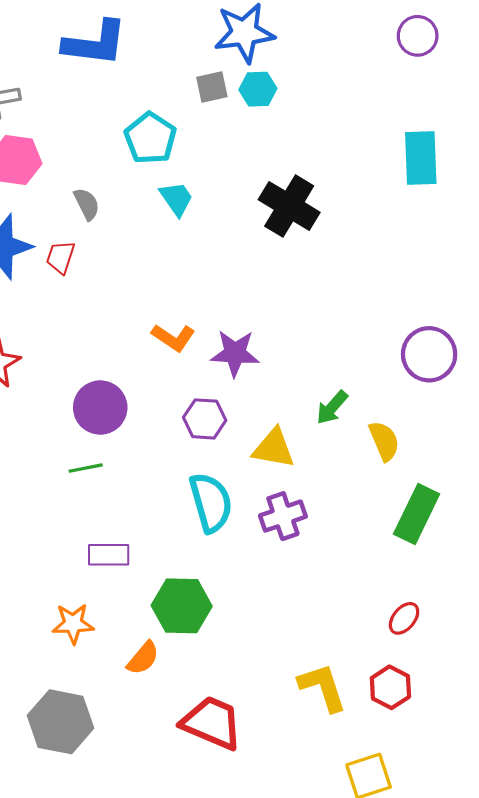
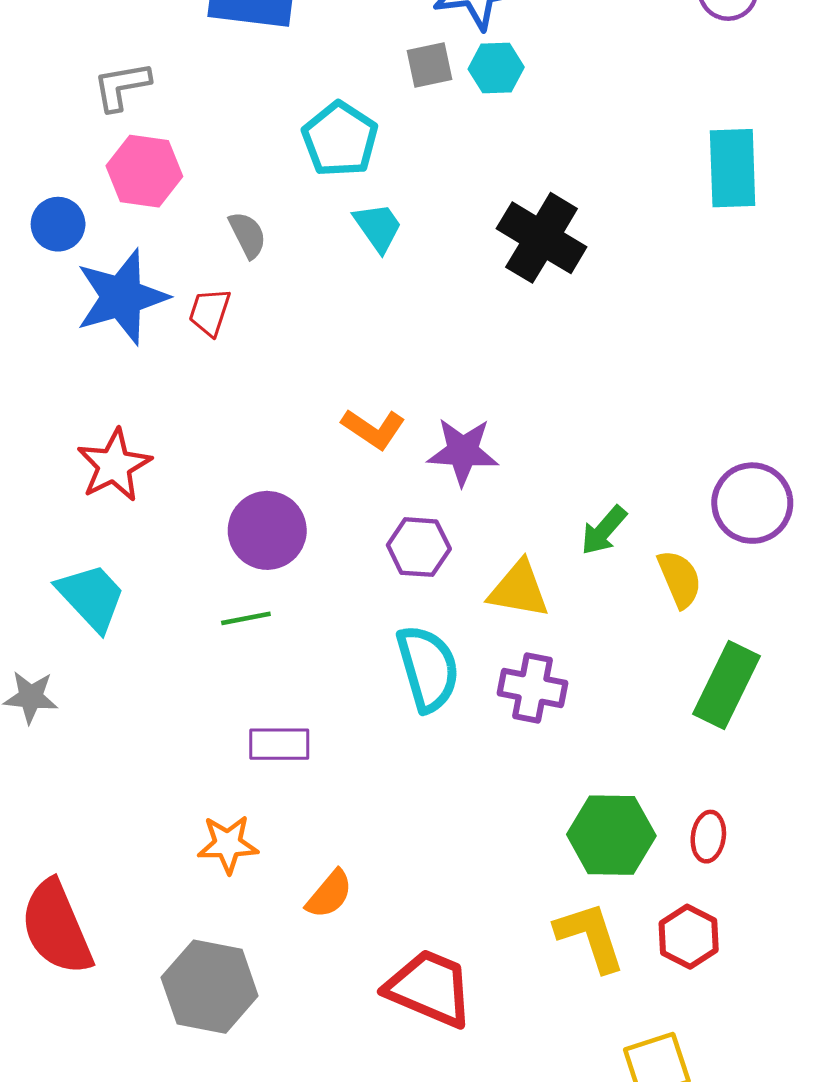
purple circle: (429, 354) -> (752, 503), moved
purple cross: (283, 516) -> (532, 688), turned 30
green hexagon: (182, 606) -> (611, 835), moved
red ellipse: (404, 618) -> (708, 837), turned -32

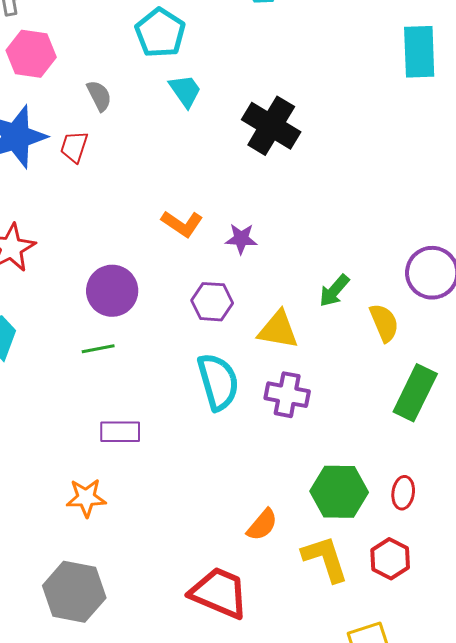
black cross: (542, 238) -> (271, 126), moved
purple star: (463, 452) -> (241, 239), size x0.7
orange semicircle: (329, 894) -> (262, 525), moved

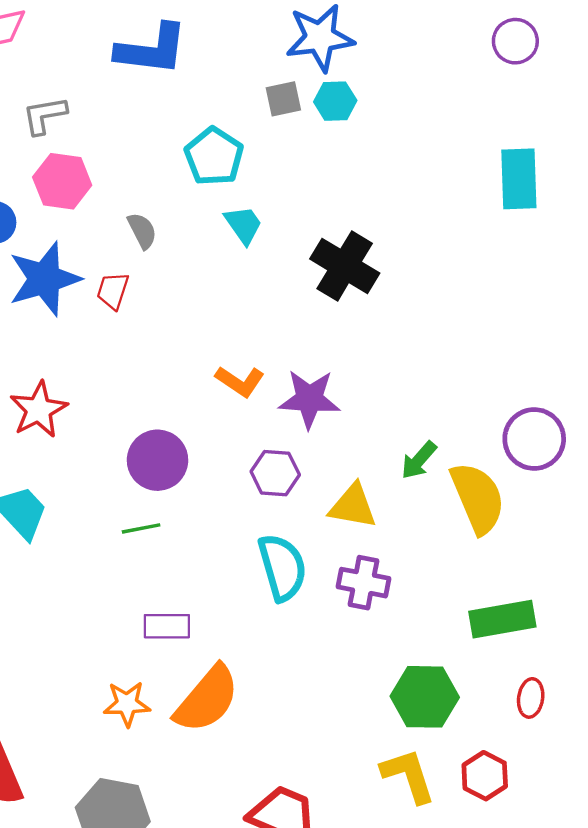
purple star: (241, 239) -> (309, 399), size x1.6
yellow semicircle: (384, 323) -> (478, 498), size x1.6
green rectangle: (415, 393) -> (502, 619), moved, turned 54
red ellipse: (403, 493) -> (531, 698), moved
orange semicircle: (262, 525) -> (207, 699), moved, size x1.8

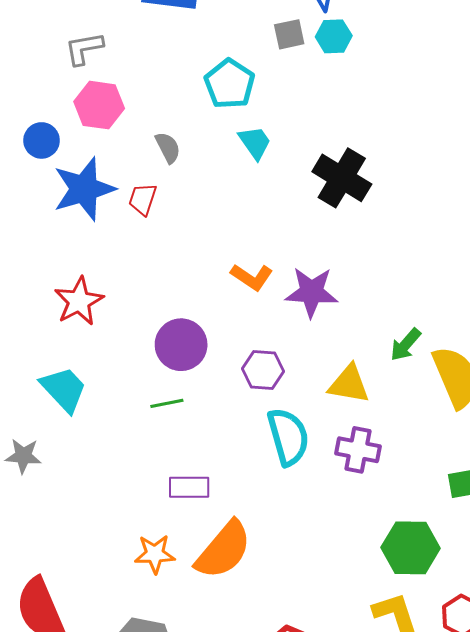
purple hexagon: (275, 473) -> (263, 370), moved

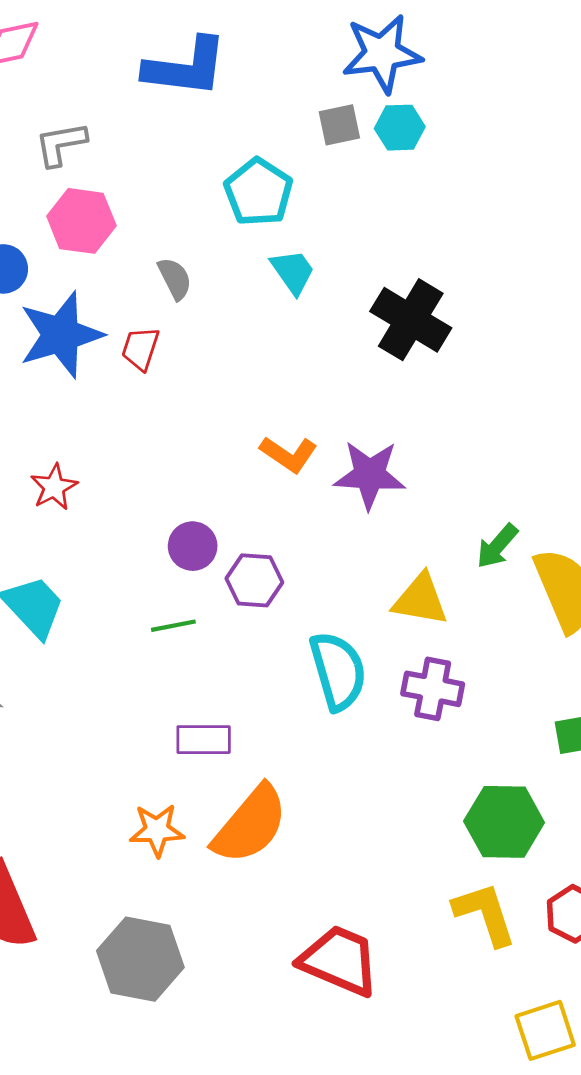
red star: (79, 301) -> (54, 487), size x0.7
purple circle: (181, 345) -> (193, 546), size x0.7
purple hexagon: (263, 370) -> (254, 580), moved

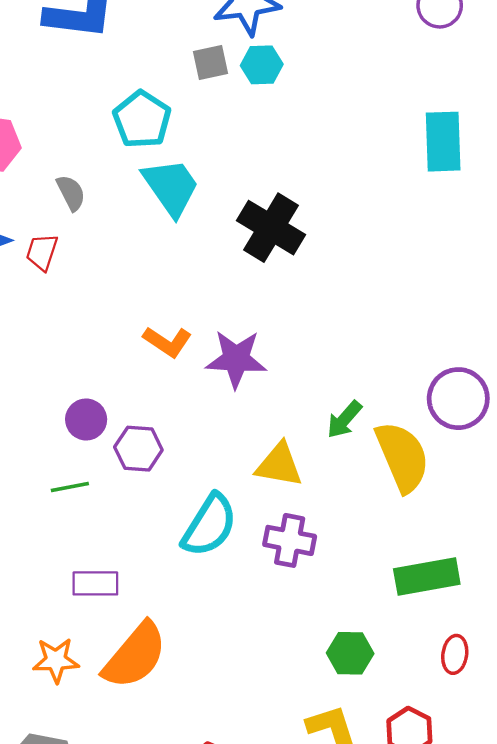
cyan trapezoid: (293, 272) -> (171, 187), size x1.5
cyan semicircle: (338, 671) -> (209, 525), turned 48
green hexagon: (504, 822) -> (350, 653), size x0.7

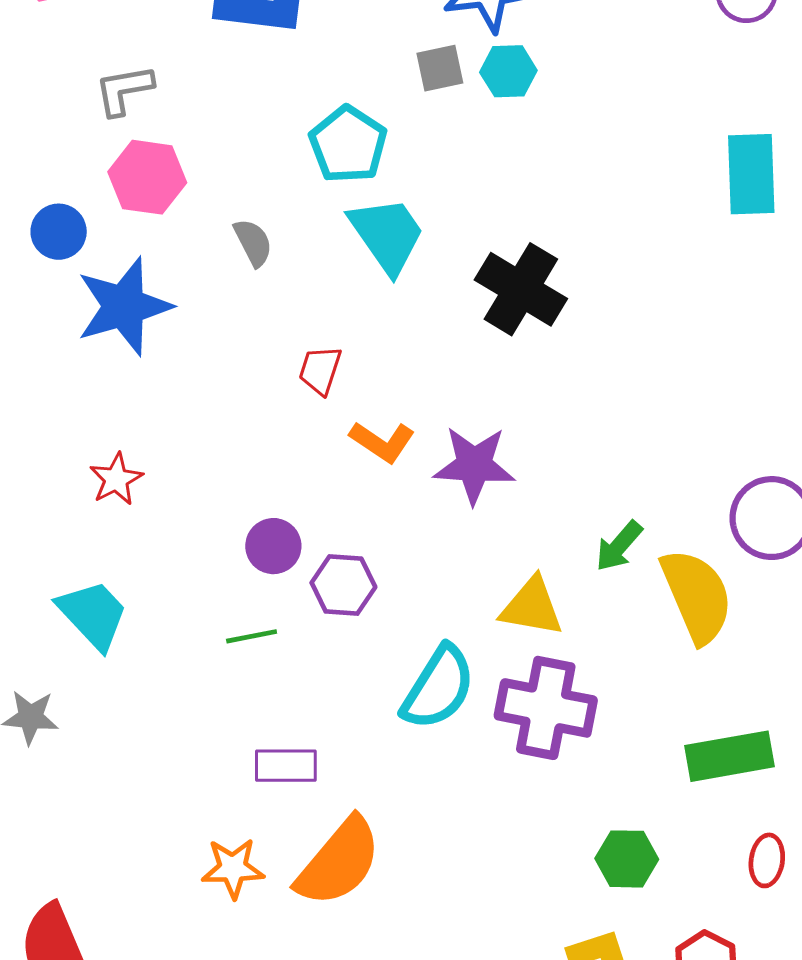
red trapezoid: (42, 252) -> (320, 370), moved
purple cross: (290, 540) -> (546, 708), size x1.4

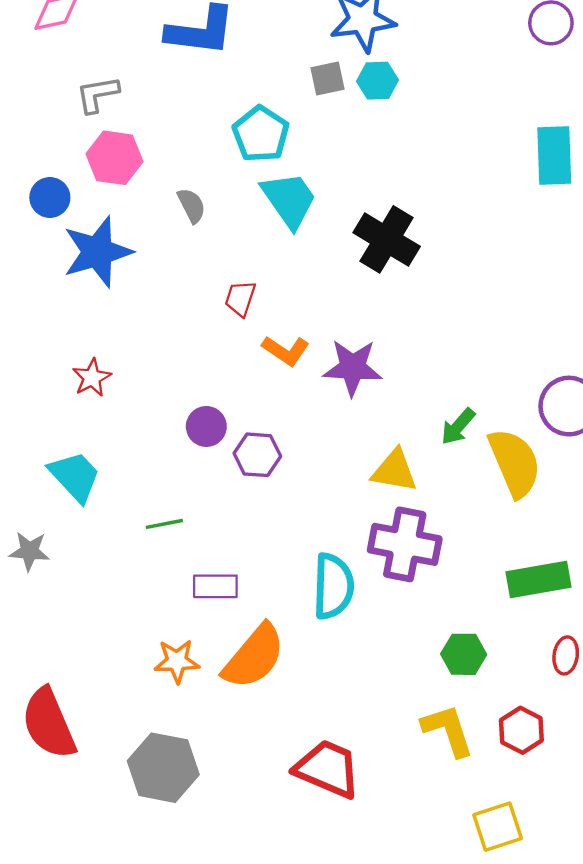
green line: (252, 636) -> (164, 524), moved
cyan semicircle: (438, 688) -> (333, 586), moved, turned -30

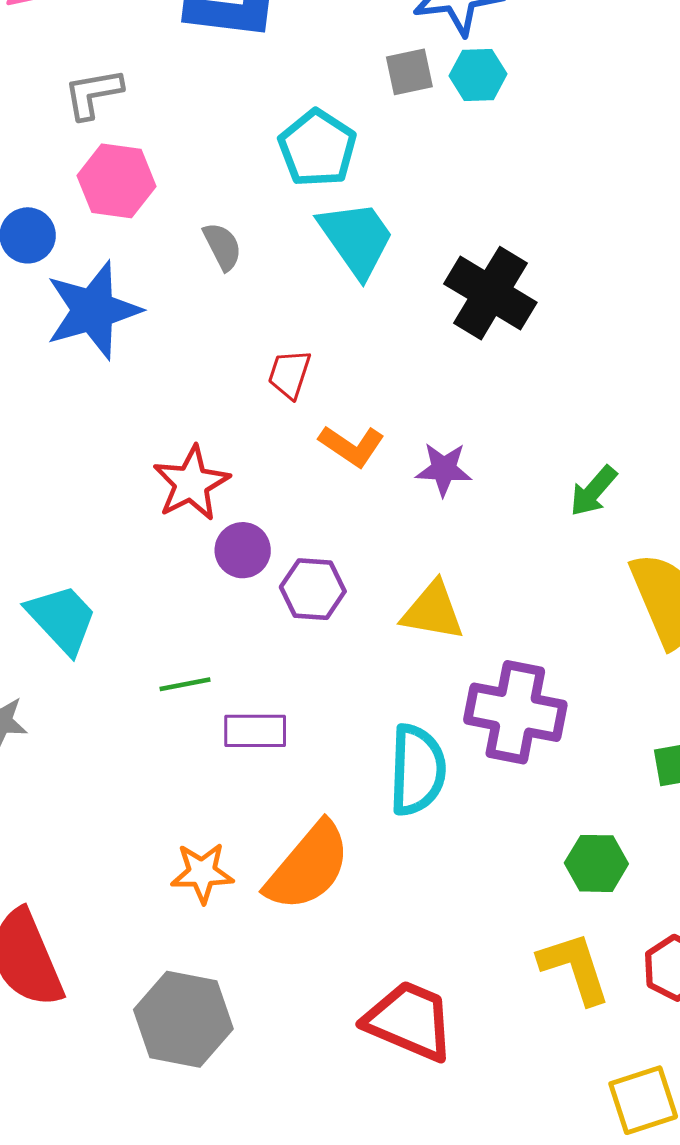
purple star: (353, 368) -> (444, 469), size x0.7
red star: (92, 378) -> (191, 483), moved, size x1.4
green arrow: (458, 426) -> (593, 491), moved
yellow triangle: (394, 471) -> (433, 611), moved
purple rectangle: (215, 586) -> (255, 731), moved

